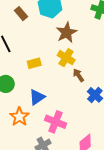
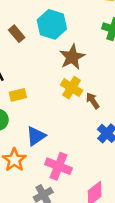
yellow rectangle: (34, 63) -> (18, 95), moved
brown arrow: (78, 75) -> (93, 101), moved

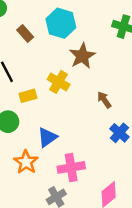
yellow cross: (72, 88) -> (59, 82), moved
pink cross: (59, 166) -> (71, 167), turned -30

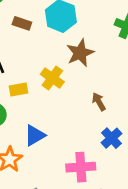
brown rectangle: (25, 34) -> (22, 23), turned -35
pink cross: (71, 167) -> (81, 167), moved

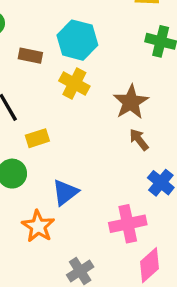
brown star: (80, 53) -> (131, 102), moved
yellow cross: (52, 78) -> (74, 84), moved

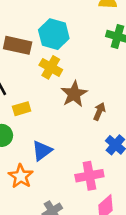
brown rectangle: (30, 56) -> (18, 45), size x1.5
brown star: (131, 102) -> (74, 94), moved
brown arrow: (139, 140) -> (99, 111), turned 60

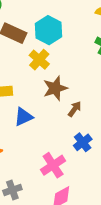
blue triangle: (42, 151) -> (23, 117), moved
pink cross: (89, 176) -> (53, 165), turned -35

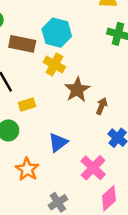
blue triangle: (23, 117) -> (58, 142), moved

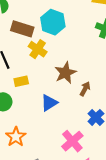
yellow cross: (54, 65) -> (38, 49), moved
blue triangle: (58, 142) -> (49, 103), moved

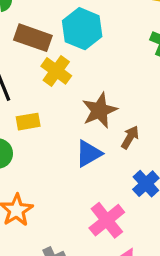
blue triangle: (49, 103) -> (89, 154), moved

